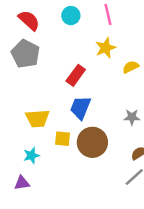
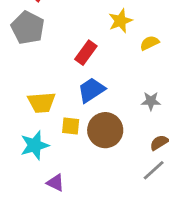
blue trapezoid: (80, 108) -> (91, 90), turned 35
cyan star: (31, 155) -> (35, 145), size x1.5
purple triangle: (22, 183) -> (55, 183), moved, turned 35

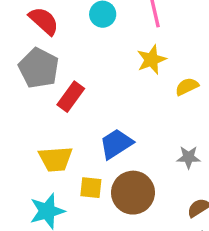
red rectangle: (86, 53) -> (71, 97), moved

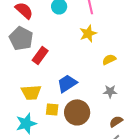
yellow semicircle: (187, 87) -> (109, 59), moved

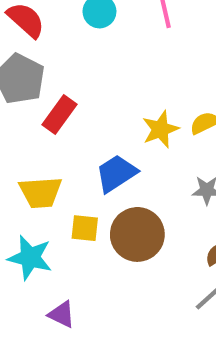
yellow star: (88, 33) -> (160, 129), moved
cyan star: (26, 123) -> (30, 258), turned 30

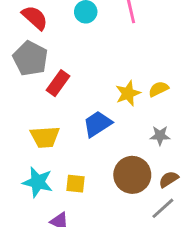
yellow square: (85, 228) -> (76, 184), moved
brown circle: (137, 234) -> (132, 175), moved

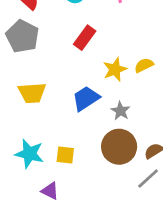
red rectangle: (58, 83) -> (85, 38), moved
gray star: (160, 136) -> (120, 111), moved, turned 30
yellow trapezoid: (45, 137) -> (32, 93), moved

